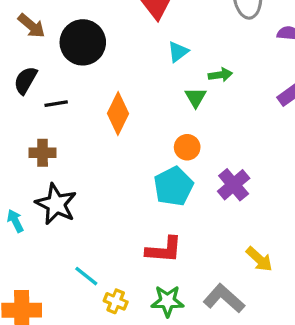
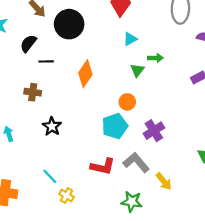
black star: (56, 204) -> (52, 126), moved, size x0.7
gray L-shape: (224, 298) -> (136, 162), moved
green star: (167, 301) -> (132, 202), moved

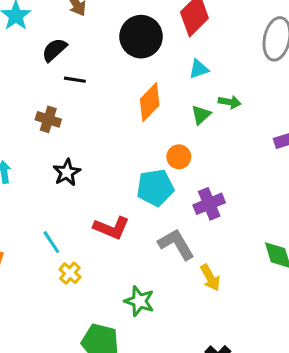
black circle: (69, 24) -> (141, 37), moved
orange diamond: (85, 74) -> (150, 102), moved
red L-shape: (103, 166) -> (111, 228), moved
green star: (132, 202) -> (139, 301), moved

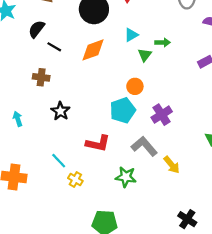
cyan triangle: (199, 69) -> (131, 35), moved
black line: (75, 80) -> (54, 47), turned 32
orange diamond: (150, 102) -> (93, 50), moved, turned 36
green star: (139, 301) -> (126, 177), moved

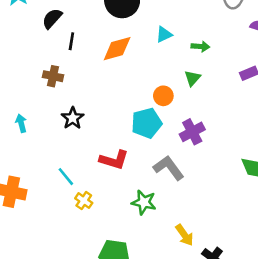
black line: (54, 47) -> (71, 41), turned 64
green triangle: (145, 55) -> (192, 78), moved
yellow arrow: (172, 165) -> (184, 235), moved

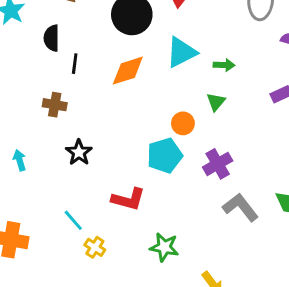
black semicircle: (52, 19) -> (52, 38), turned -40
cyan triangle: (164, 34) -> (181, 52), size x1.6
gray L-shape: (169, 168) -> (240, 207), moved

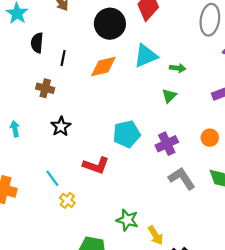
black semicircle: (52, 38) -> (37, 43), moved
orange circle: (183, 123) -> (210, 138), moved
green star: (164, 247) -> (127, 220), moved

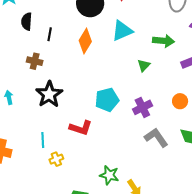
orange diamond: (103, 67) -> (85, 41), turned -45
green arrow: (178, 68) -> (164, 41), moved, size x1.5
black star: (61, 126) -> (49, 94), size x1.5
cyan line: (52, 178) -> (43, 140), turned 35
yellow cross: (67, 200) -> (56, 159), turned 32

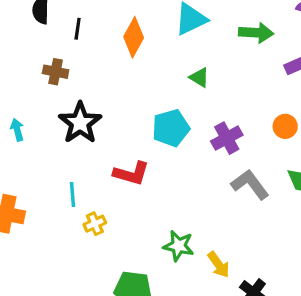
green triangle: (144, 65) -> (199, 77), moved, turned -40

